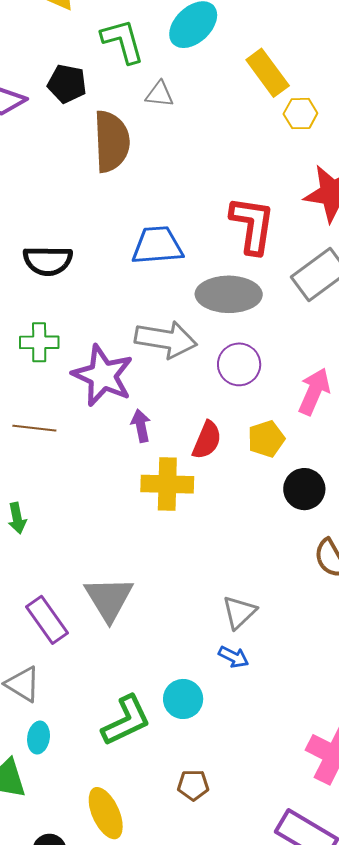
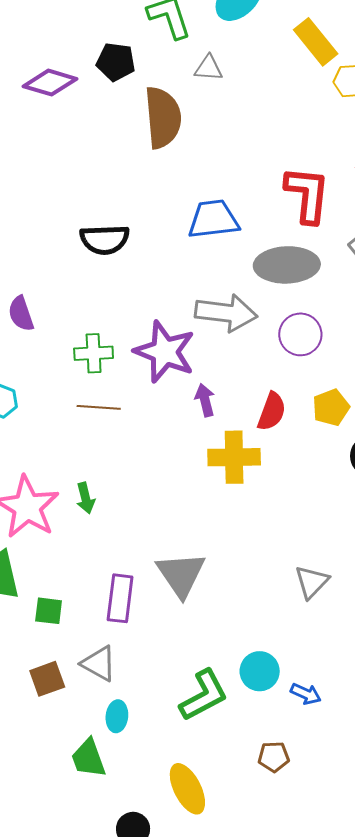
green cross: (39, 342) -> (94, 353), moved
purple rectangle: (47, 620) -> (120, 598), turned 45
blue arrow: (234, 657) -> (306, 694), moved

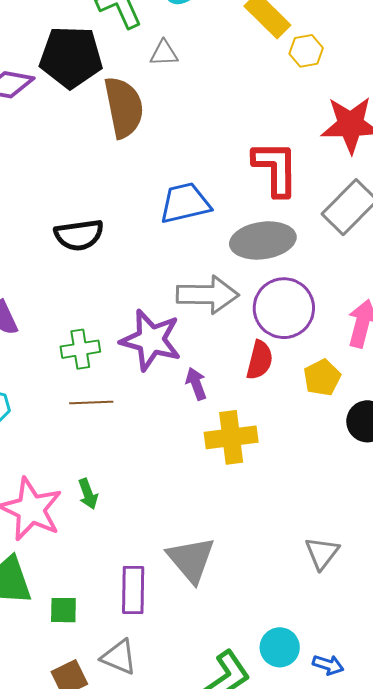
black pentagon: (116, 62) -> (71, 57), size x1.6
purple circle: (300, 334) -> (284, 308), size x1.4
red semicircle: (272, 411) -> (260, 360), moved

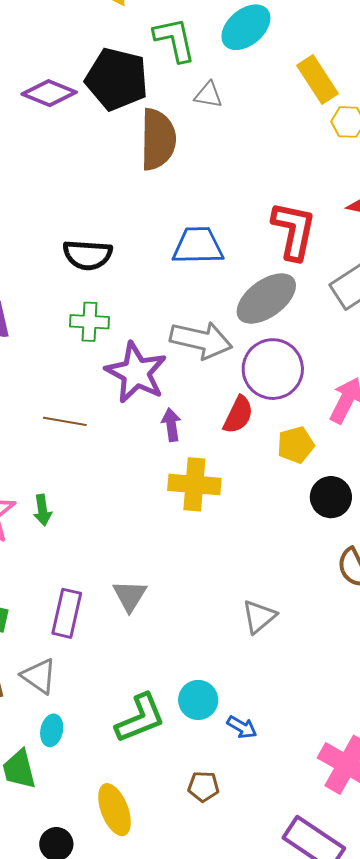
gray ellipse: (263, 240) -> (266, 299), turned -40
green cross: (80, 349) -> (90, 322), moved
gray triangle: (191, 560) -> (130, 596), size x0.7

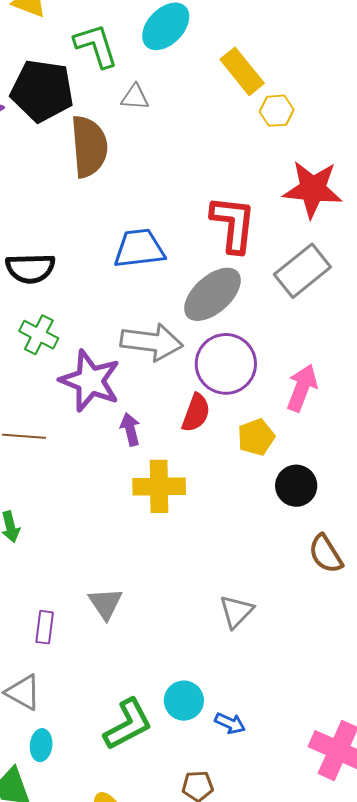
green cross: (90, 322) -> (39, 335), turned 30
purple rectangle: (67, 613) -> (45, 627), size x0.7

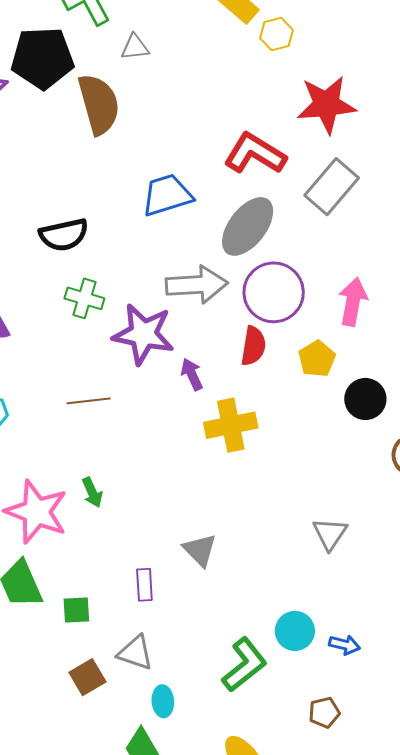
red L-shape: (233, 224) -> (255, 154), turned -54

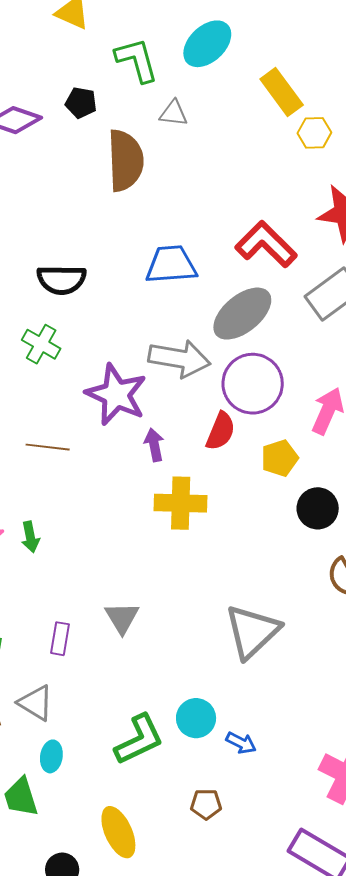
black pentagon: (42, 58) -> (81, 103), size x0.5
green cross: (84, 298) -> (41, 344), moved
gray triangle: (330, 534) -> (252, 631), size x1.6

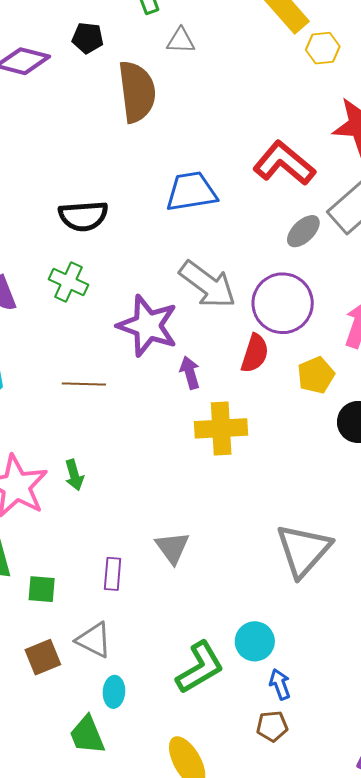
gray ellipse: (242, 314) -> (303, 231), moved, size x0.6
gray arrow: (179, 359) -> (208, 285), turned 32
blue arrow: (241, 743) -> (280, 684), moved, turned -132

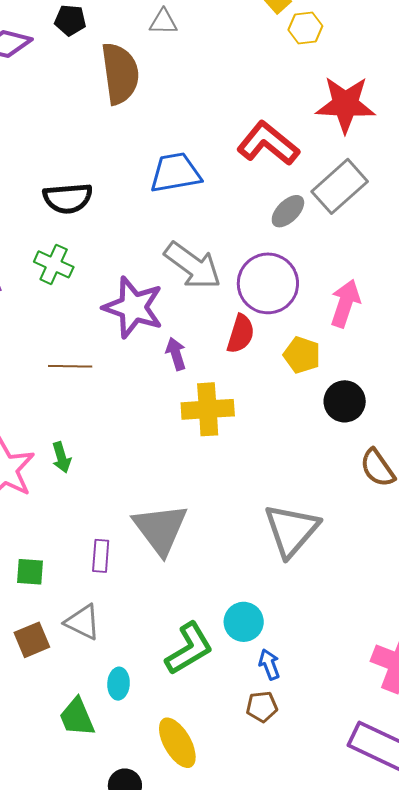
yellow pentagon: (316, 375) -> (302, 355), turned -30
gray triangle: (172, 548) -> (160, 529), size x1.6
cyan ellipse: (114, 692) -> (119, 684), moved

